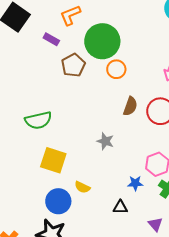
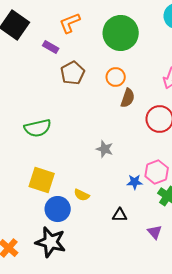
green circle: (102, 41) -> (121, 33), moved
brown semicircle: (130, 106) -> (128, 98), moved
yellow square: (53, 160) -> (42, 180), moved
blue star: (135, 183) -> (135, 182), moved

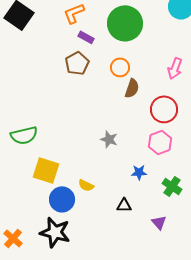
purple rectangle: (51, 47) -> (86, 37), moved
green semicircle: (38, 128) -> (24, 135), moved
pink hexagon: (157, 172) -> (160, 142), moved

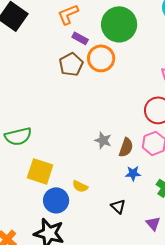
orange circle: (120, 67) -> (101, 58), moved, size x1.4
brown semicircle: (132, 88) -> (126, 147), moved
black triangle: (124, 205) -> (118, 206), turned 42

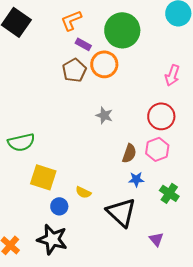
gray star: (103, 140) -> (104, 115), moved
blue circle: (56, 200) -> (59, 206), size x0.7
black triangle: (118, 206) -> (121, 212), size x2.0
purple triangle: (153, 223) -> (156, 239), moved

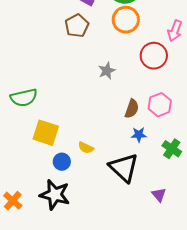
orange circle: (104, 64) -> (126, 20), moved
gray star: (104, 115) -> (107, 71), turned 30
red circle: (161, 116) -> (154, 56), moved

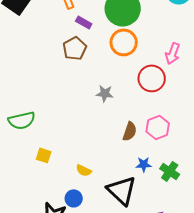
gray star: (107, 71) -> (105, 93), turned 30
yellow square: (46, 133) -> (44, 155), size x0.6
blue star: (139, 135) -> (144, 164), moved
blue circle: (62, 162) -> (74, 198), moved

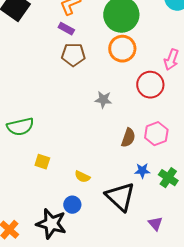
purple rectangle: (84, 22) -> (66, 29), moved
brown pentagon: (75, 48) -> (73, 55), turned 30

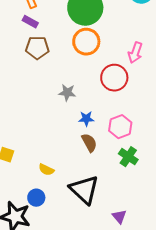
brown semicircle: (128, 138) -> (89, 143), moved, turned -48
blue star: (142, 171) -> (86, 119), moved
green cross: (168, 178) -> (128, 157), moved

